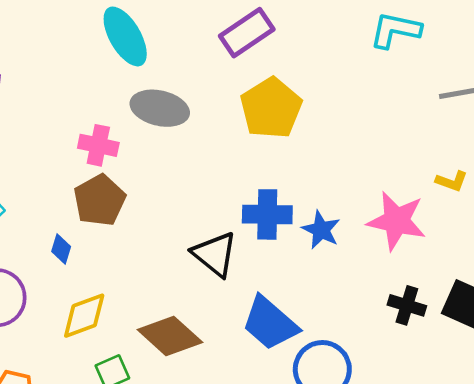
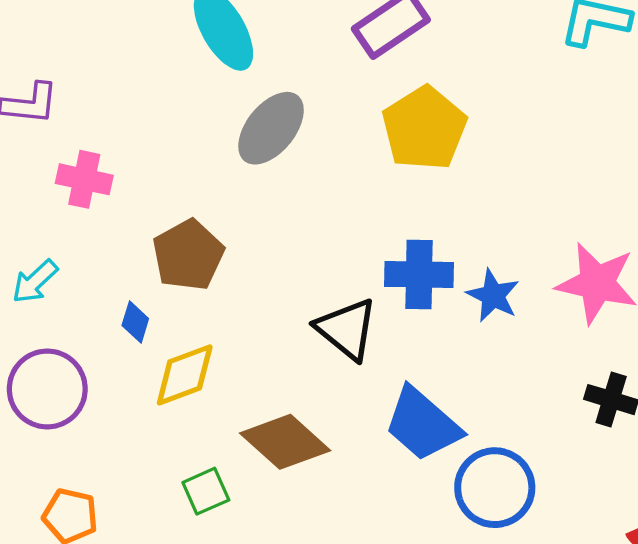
gray ellipse: (160, 108) -> (271, 128), turned -64
pink cross: (98, 145) -> (84, 179), moved
yellow diamond: (84, 316) -> (185, 375), moved

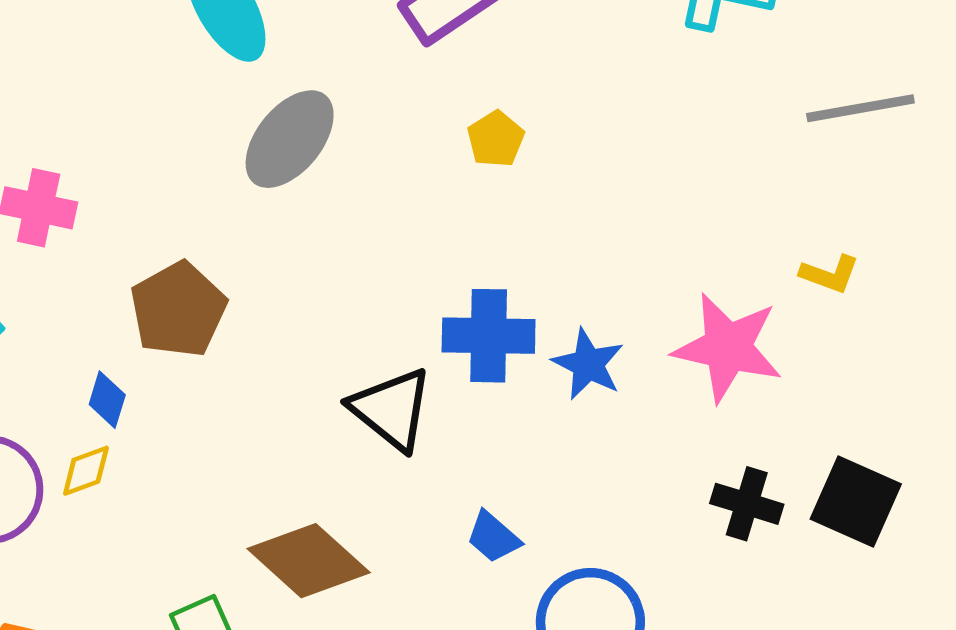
yellow pentagon: (424, 128) -> (496, 139), size x0.5
yellow diamond: (185, 375) -> (86, 471), moved, size x0.6
blue trapezoid: (423, 424) -> (493, 537), size x0.5

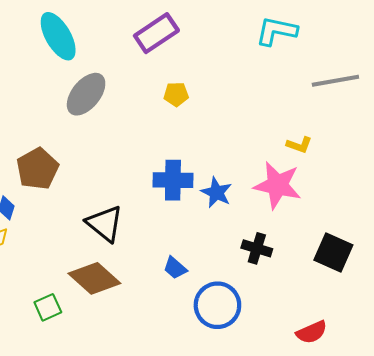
yellow pentagon: (496, 139) -> (176, 94), turned 30
yellow L-shape: (830, 274) -> (299, 145), moved
black triangle: (391, 409) -> (105, 223), moved
black cross: (747, 504) -> (257, 248), moved

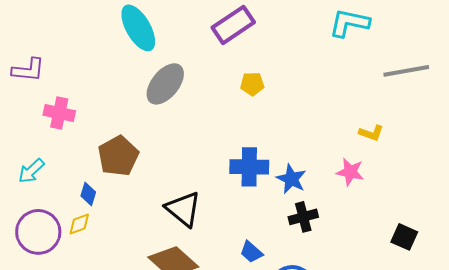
pink star: (277, 185) -> (350, 172), size x0.6
black cross: (257, 248) -> (303, 217), moved, turned -32
black square: (333, 252) -> (404, 237), size x0.7

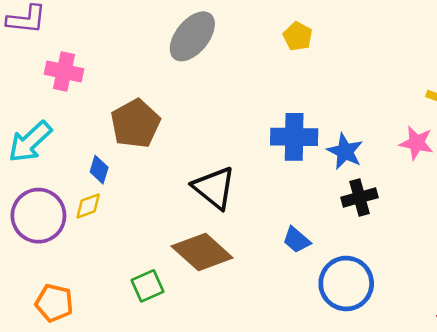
yellow pentagon: (252, 84) -> (298, 36), turned 30
cyan arrow: (31, 171) -> (30, 142), size x1.4

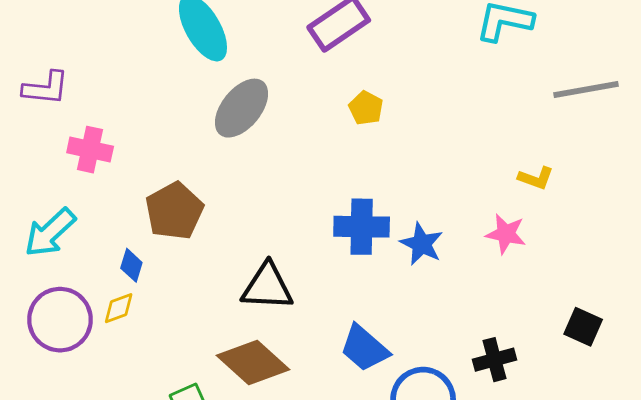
black triangle: (214, 188) -> (267, 287), turned -36
black cross: (360, 197) -> (494, 360), moved
blue trapezoid: (297, 240) -> (364, 348), size x1.5

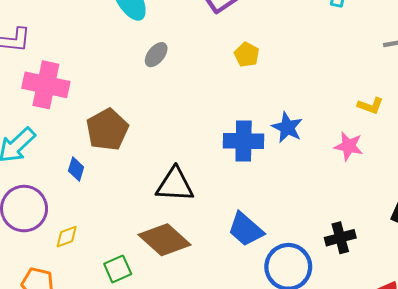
gray ellipse: (242, 108) -> (156, 55), size x0.6
pink cross: (90, 150) -> (46, 85), size x1.4
blue star: (422, 244) -> (287, 127), moved
yellow diamond: (119, 308) -> (67, 237), moved

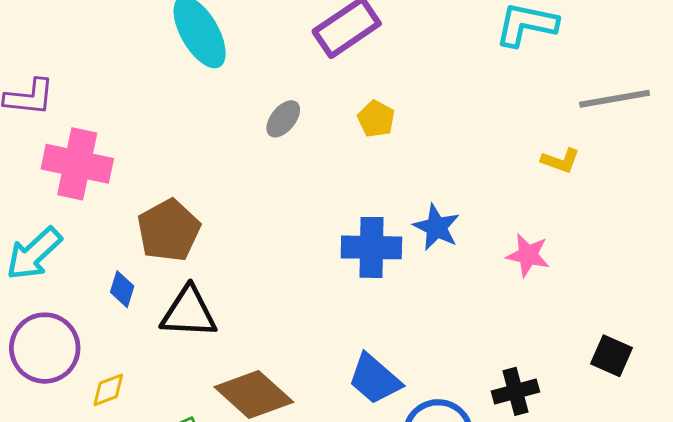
gray ellipse: (156, 55) -> (283, 119), moved
yellow L-shape: (370, 106) -> (560, 161), moved
black triangle: (175, 185) -> (189, 312), moved

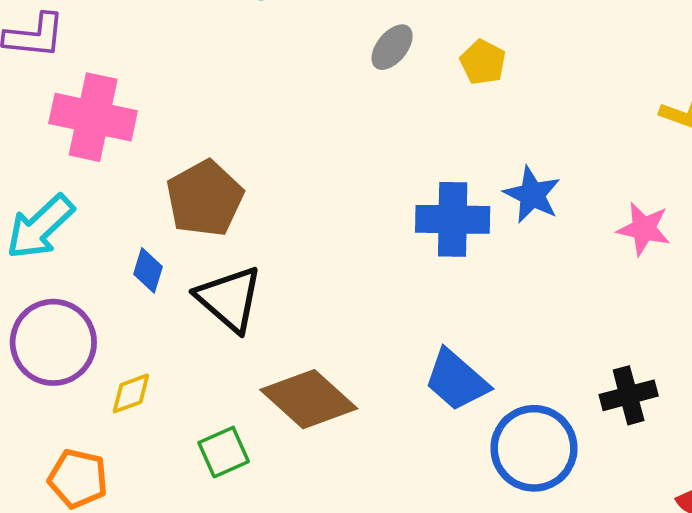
gray ellipse: (283, 119) -> (392, 47), moved
yellow pentagon: (376, 119) -> (483, 62), moved
black triangle: (189, 312) -> (229, 299), turned 38

